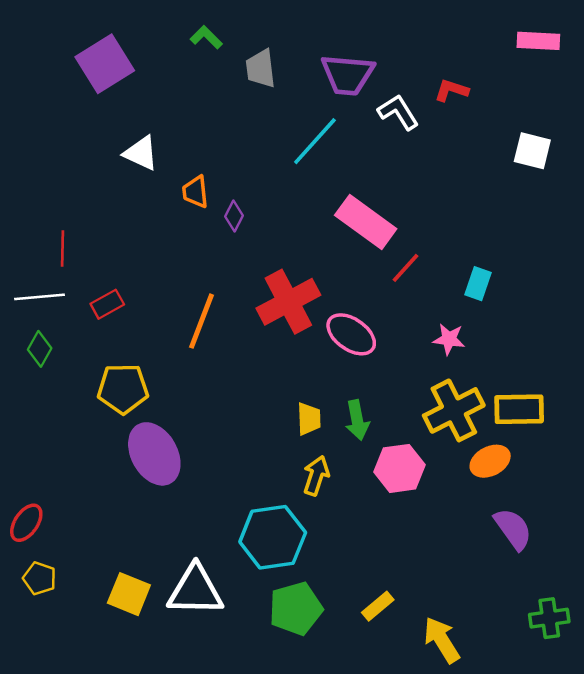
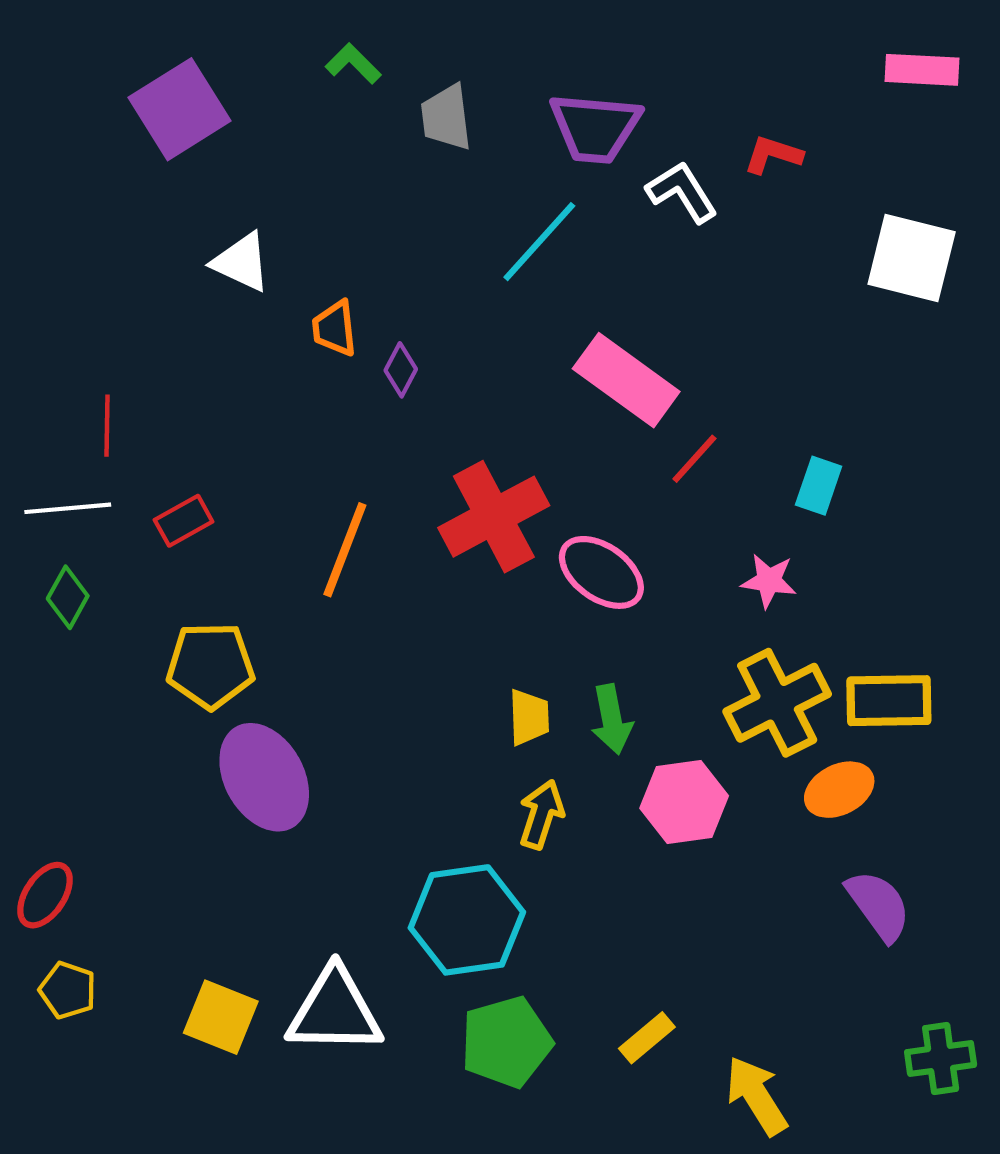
white square: (532, 151) -> (912, 258), size x1.4

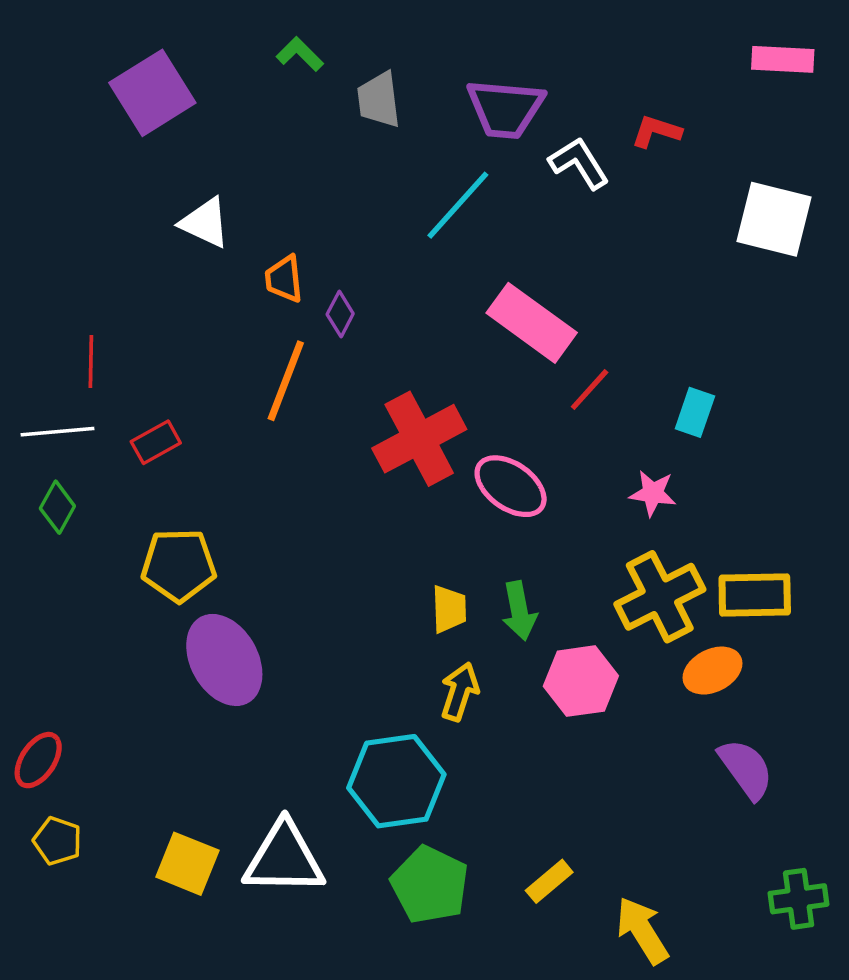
orange line: (345, 550) -> (286, 381), moved
green pentagon: (506, 1042) -> (430, 885), turned -30

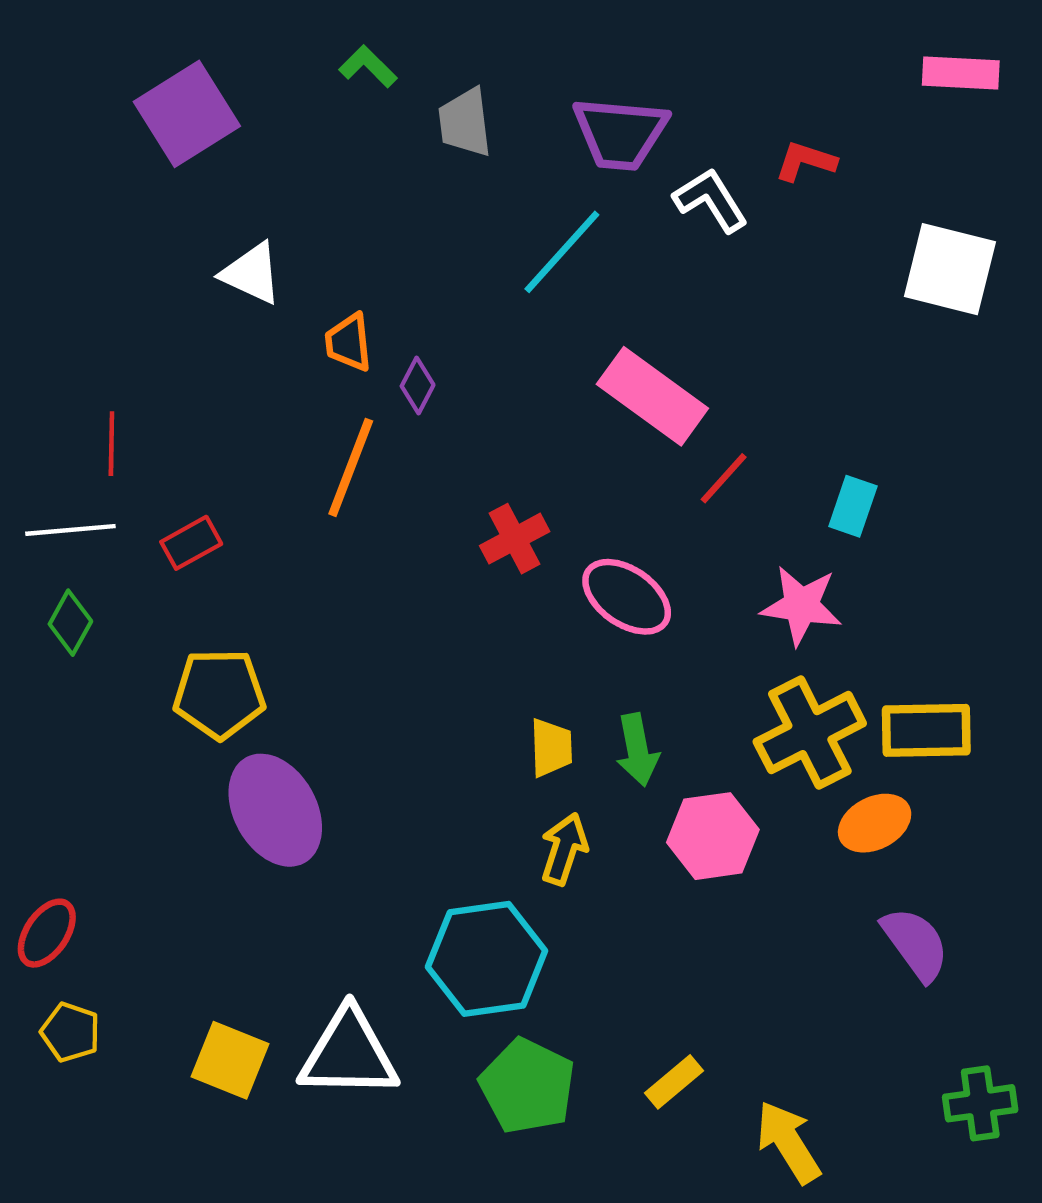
red cross: (419, 439) -> (515, 539), size x0.6
pink star: (653, 493) -> (801, 605), size x1.4

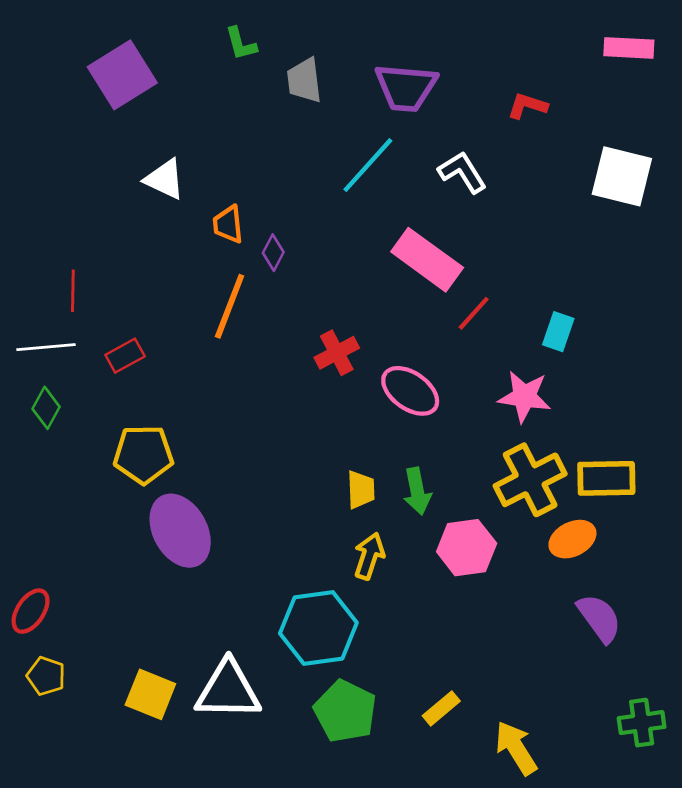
green L-shape: (368, 66) -> (241, 44), turned -150
white L-shape: (711, 200) -> (462, 172), moved

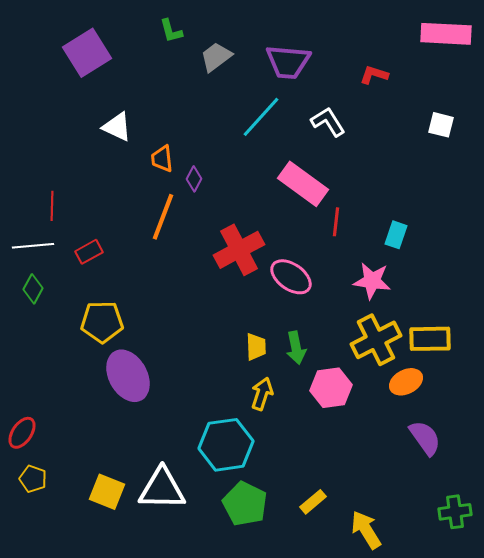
pink rectangle: (629, 48) -> (446, 34), size x1.4
gray trapezoid: (304, 80) -> (216, 57), turned 60
white square: (622, 176) -> (441, 125), size x0.6
red line: (474, 313) -> (336, 222), turned -36
red cross: (337, 353) -> (239, 250), size x1.6

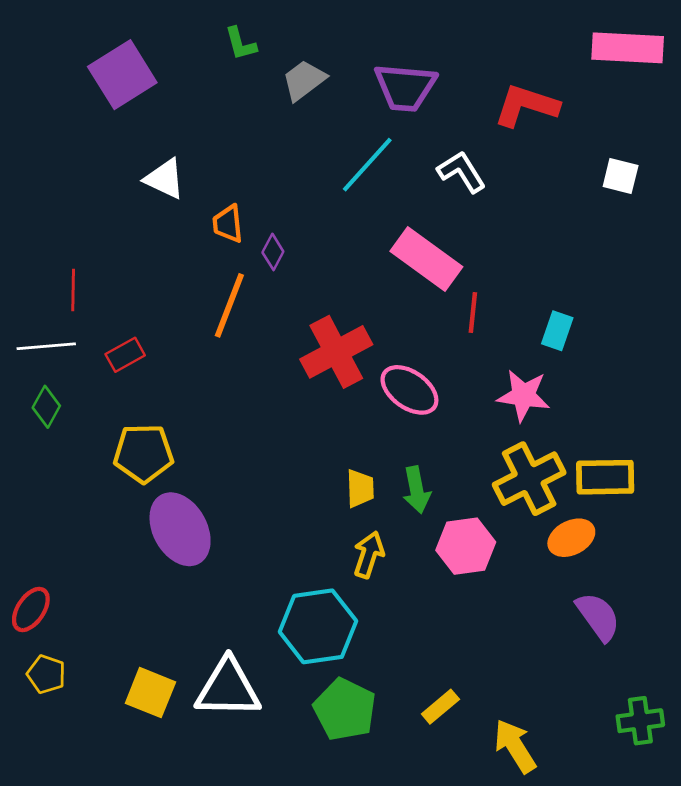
red L-shape: (374, 75) -> (526, 106), size x1.6

